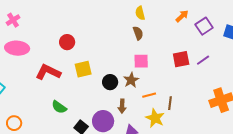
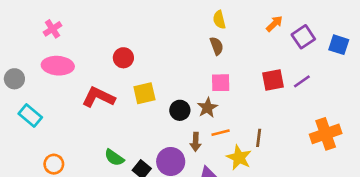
orange line: (149, 95) -> (221, 133), moved
green semicircle: (59, 107) -> (114, 158), moved

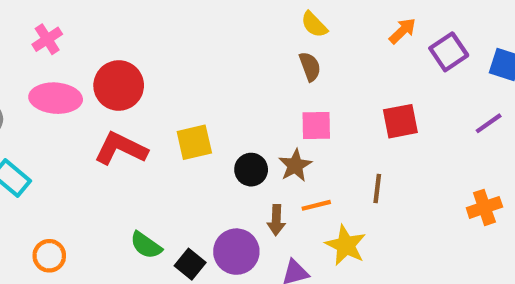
yellow semicircle: (219, 20) -> (314, 25), turned -30
red circle: (123, 58) -> (119, 85), moved, size x1.5
purple line: (302, 81) -> (489, 123), moved
orange cross: (326, 134) -> (484, 207), size x0.7
brown line: (259, 138) -> (377, 189), moved

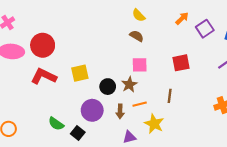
brown semicircle: (310, 67) -> (137, 36), turned -40
purple circle: (236, 252) -> (92, 110), moved

